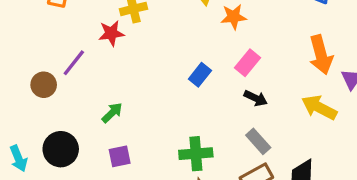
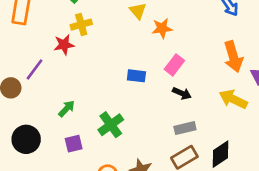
blue rectangle: (200, 75) -> (136, 76), turned 60
gray rectangle: (258, 141) -> (185, 128), turned -60
green cross: (196, 154) -> (111, 125), moved, turned -30

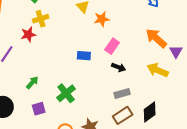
orange arrow: (233, 57) -> (156, 38), turned 150

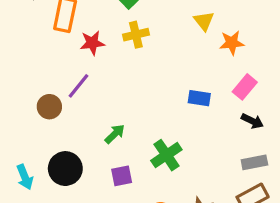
red star: (28, 34) -> (92, 43), moved

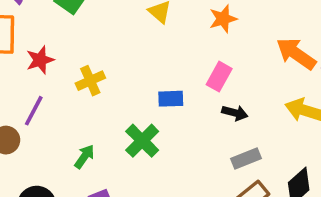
yellow cross: (136, 35) -> (90, 81), moved
orange star: (232, 43) -> (223, 19), moved
green cross: (166, 155) -> (142, 141), moved

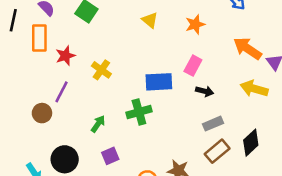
yellow cross: (90, 81) -> (101, 70), turned -30
blue rectangle: (171, 99) -> (159, 82), size x1.5
green cross: (142, 141) -> (139, 112), turned 30

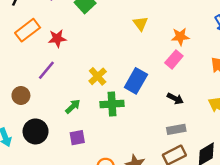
orange rectangle: (39, 38) -> (28, 30), moved, turned 40
pink rectangle: (193, 66) -> (174, 59), moved
yellow cross: (101, 70) -> (98, 76), moved
blue rectangle: (159, 82) -> (136, 81), turned -70
brown circle: (42, 113) -> (21, 95), moved

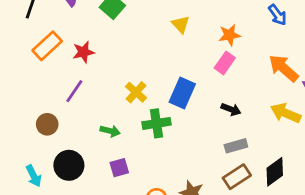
green arrow: (73, 106) -> (110, 131), turned 63

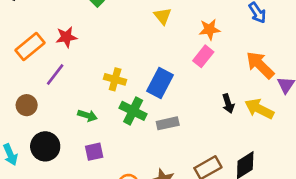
orange rectangle: (47, 46) -> (30, 46), moved
yellow cross: (136, 92) -> (115, 79), turned -30
black arrow: (231, 109) -> (228, 104), moved, turned 48
green cross: (156, 123) -> (133, 111), turned 32
gray rectangle: (236, 146) -> (168, 123), moved

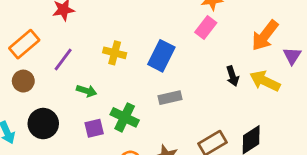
orange rectangle: (30, 46) -> (24, 44), moved
orange arrow: (260, 65) -> (265, 36), turned -96
purple line: (55, 75) -> (63, 59), moved
green cross: (133, 111) -> (125, 117), moved

